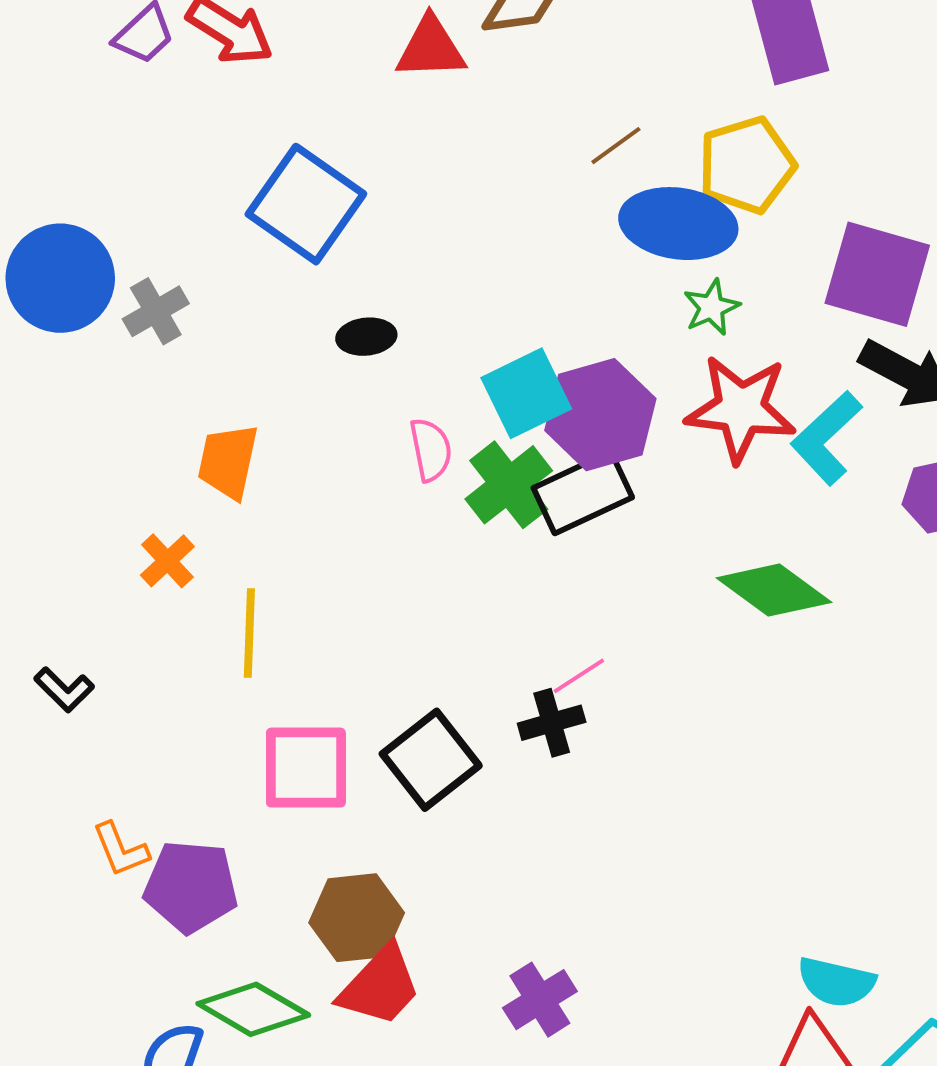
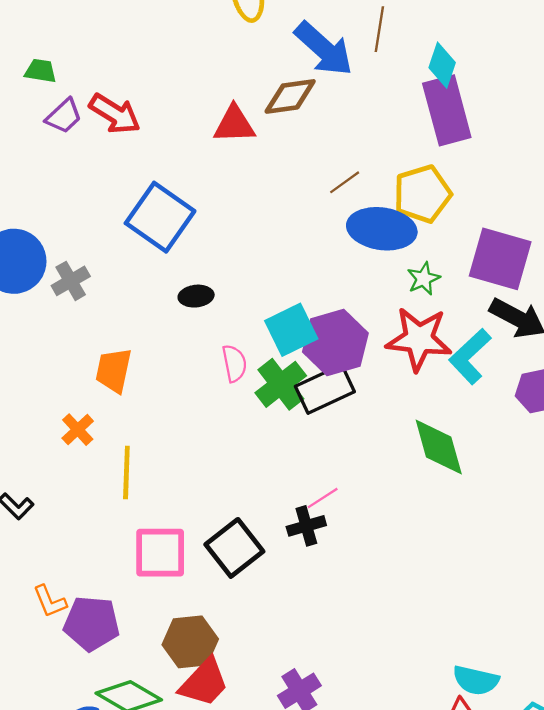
green star: (711, 307) -> (424, 279), moved
green diamond: (774, 590) -> (439, 447), turned 38

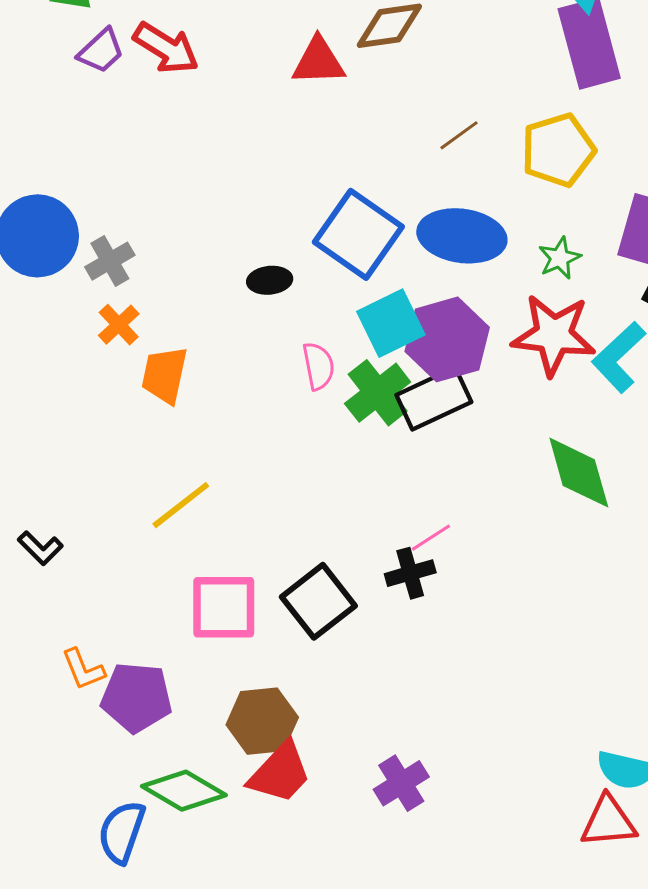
blue square: (160, 217) -> (358, 234), moved
blue ellipse: (382, 229) -> (462, 236), moved
orange cross: (78, 430) -> (119, 325), moved
yellow line: (126, 472) -> (181, 505), turned 50

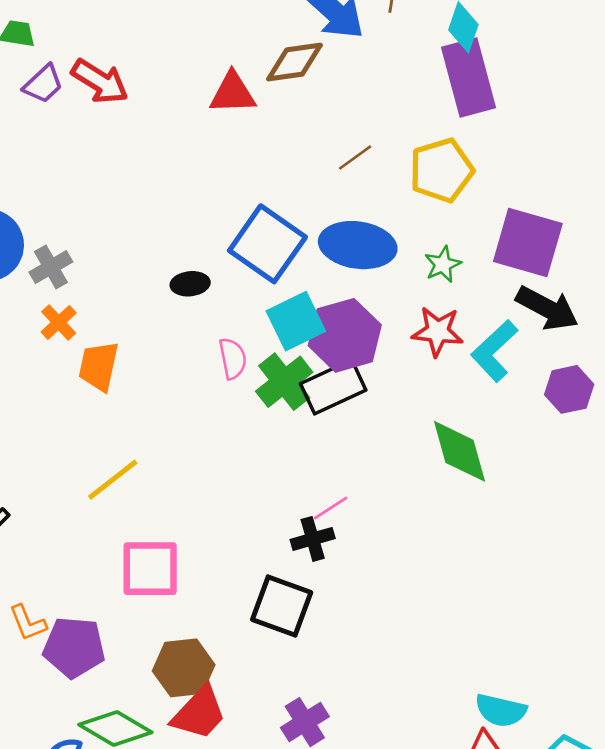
red star: (554, 335) -> (438, 331), size x0.7
black square: (318, 601) -> (282, 606), moved, turned -32

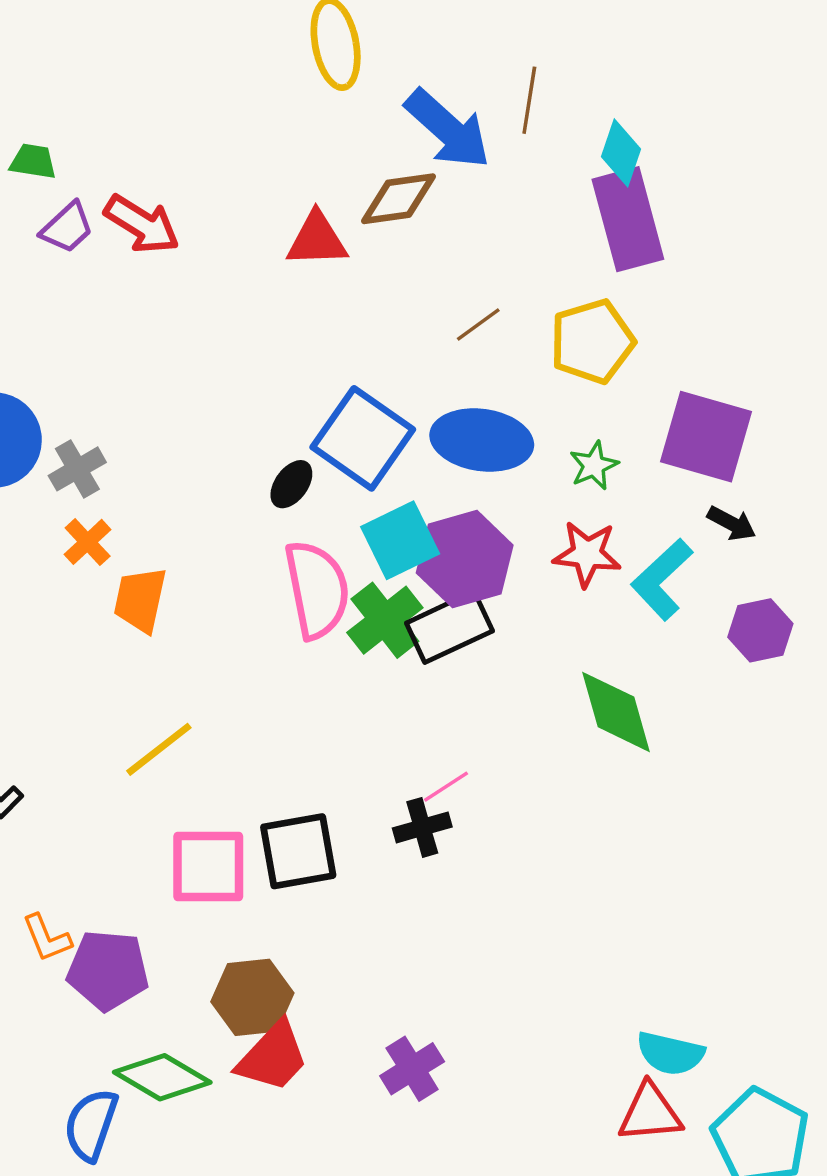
black ellipse: (190, 284) -> (291, 484), moved, turned -48
black arrow: (547, 308) -> (732, 523), size x0.6
pink semicircle: (233, 359) -> (317, 590), size x1.8
black square: (282, 606) -> (298, 851), moved, turned -30

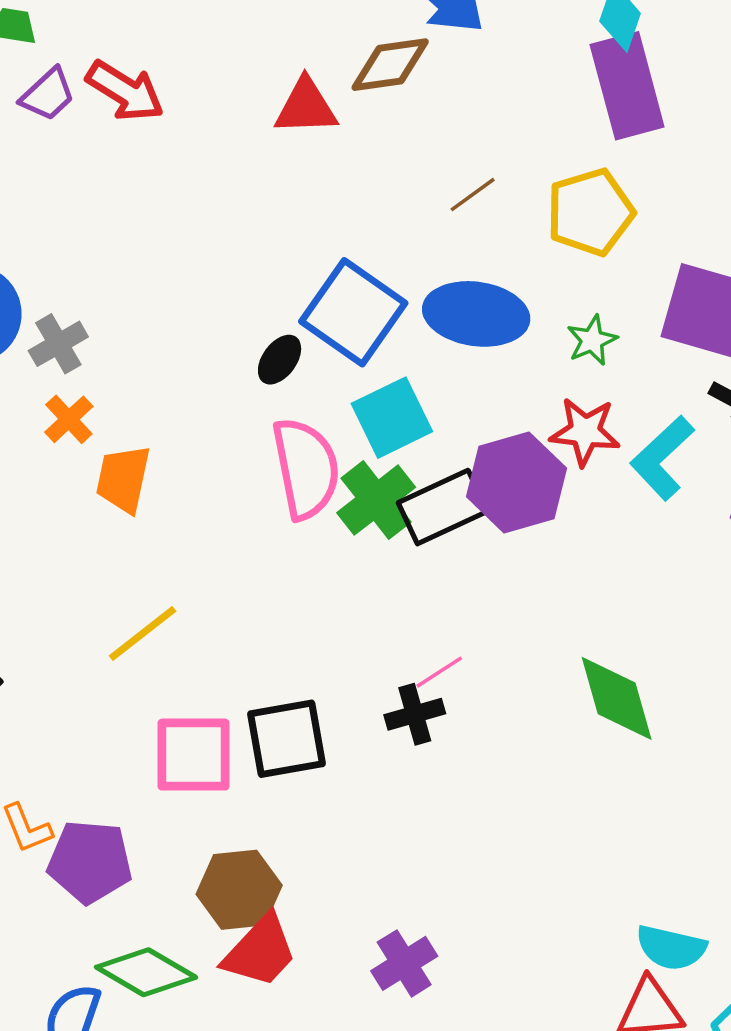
purple hexagon: (465, 559) -> (517, 482), moved
green diamond: (616, 712) -> (617, 698), moved

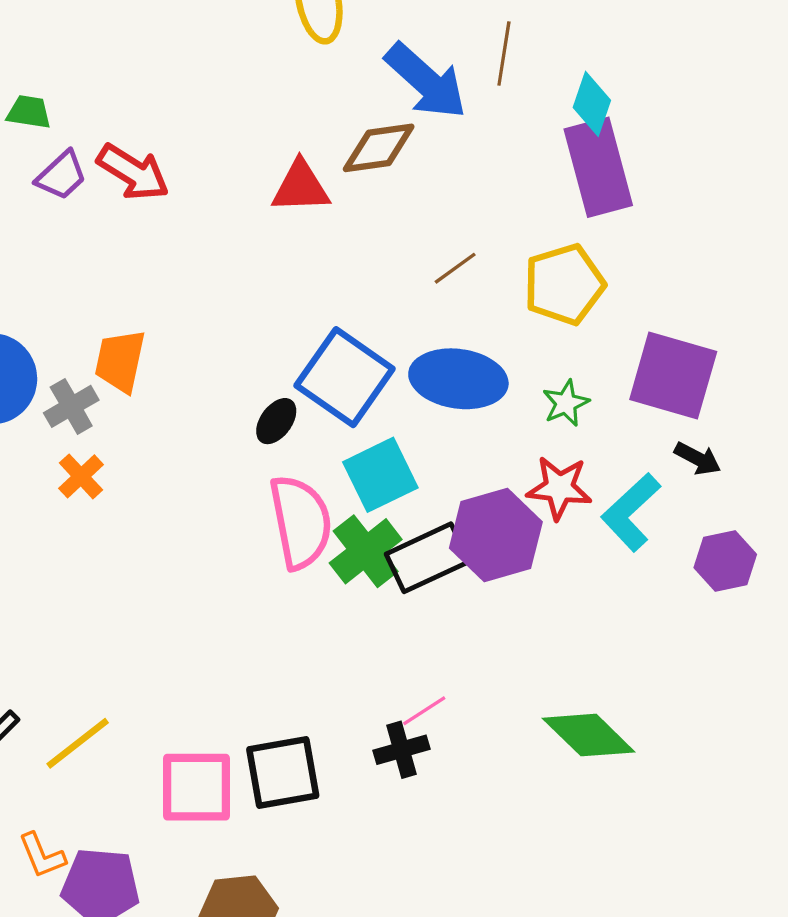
orange trapezoid: (123, 479) -> (120, 361), moved
yellow line: (143, 633) -> (78, 743), moved
green diamond: (617, 698) -> (589, 735), turned -30

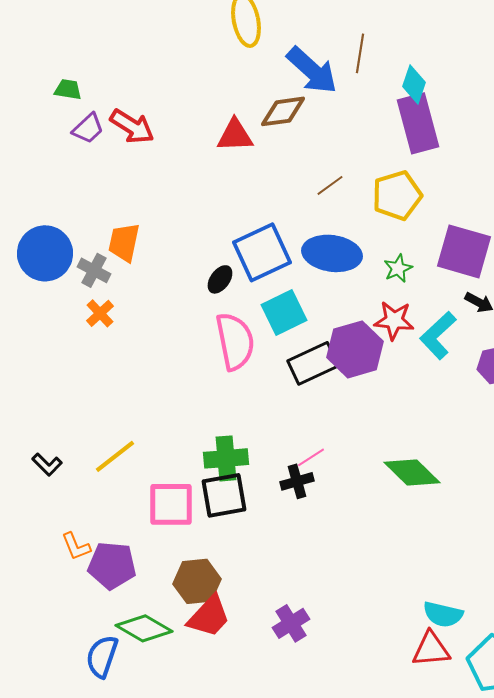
blue square: (345, 377) -> (262, 252), turned 30
gray cross: (71, 406) -> (94, 270), turned -32
green cross: (366, 551) -> (226, 458), moved, turned 33
yellow line: (78, 743) -> (115, 456), moved

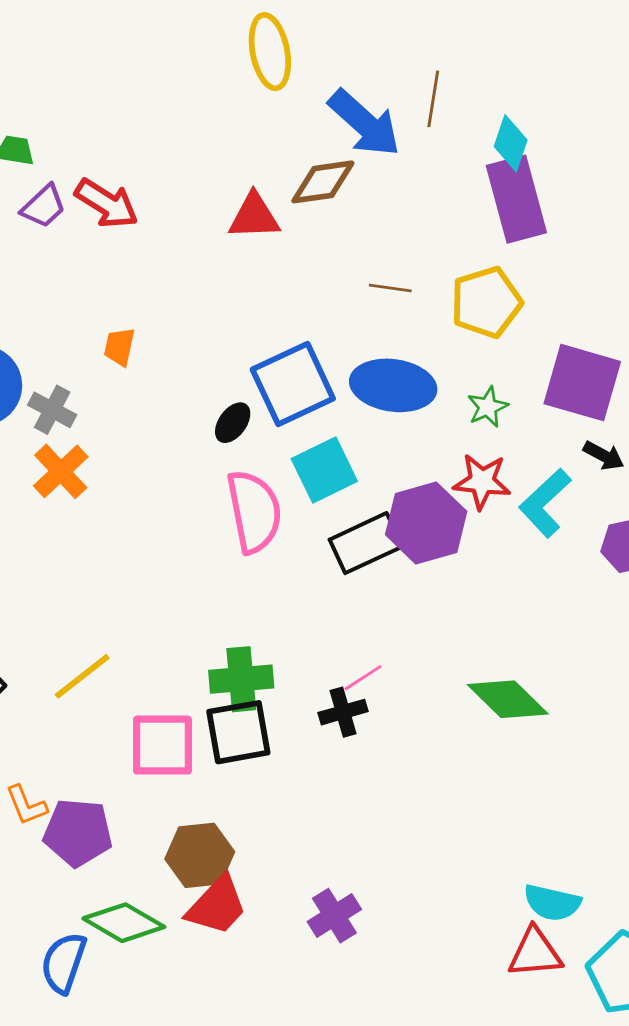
brown line: (330, 185) -> (390, 288), turned 44
orange trapezoid: (124, 242) -> (119, 347), moved, size x0.7
orange cross: (100, 313) -> (61, 471), size x1.4

